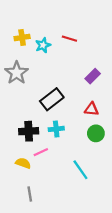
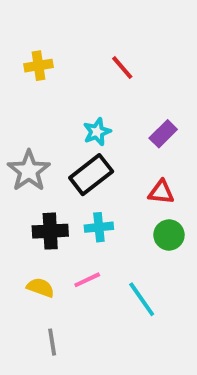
red line: (69, 39) -> (122, 68), turned 32
cyan star: (43, 45) -> (97, 132), moved
gray star: (17, 73) -> (29, 171), moved
pink line: (41, 152) -> (87, 280), moved

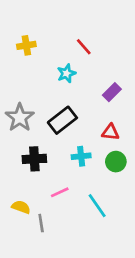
cyan star: (97, 132) -> (66, 73), moved
cyan cross: (99, 227) -> (81, 156), moved
yellow semicircle: (40, 288) -> (21, 207), moved
gray line: (52, 342) -> (41, 223), moved

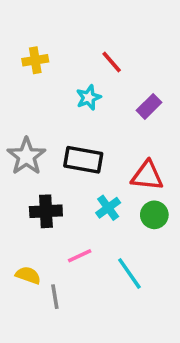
purple rectangle: (112, 92) -> (149, 106), moved
black rectangle: (62, 120) -> (83, 160), turned 48
red triangle: (111, 132) -> (147, 176), size x1.4
cyan cross: (81, 156) -> (108, 208), turned -30

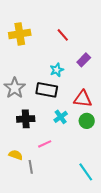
yellow cross: (35, 60) -> (20, 34), size x1.5
cyan star: (89, 98) -> (57, 70), moved
cyan line: (129, 273) -> (86, 172), moved

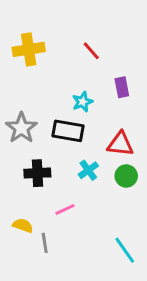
purple rectangle: (84, 60) -> (122, 87), turned -56

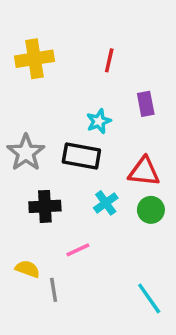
red line: (91, 51) -> (109, 60), turned 54

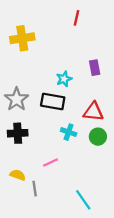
red line: (109, 60) -> (76, 18), moved
cyan cross: (106, 203) -> (69, 132), turned -35
black cross: (45, 206) -> (18, 133), moved
cyan line: (149, 298) -> (83, 200), moved

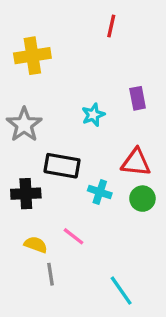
gray star: (17, 99) -> (24, 125), moved
black rectangle: (53, 102) -> (62, 166), moved
pink line: (50, 163) -> (73, 236), turned 63
yellow semicircle: (18, 175) -> (36, 245), moved

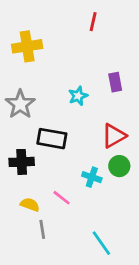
red triangle: (136, 162) -> (114, 136), turned -36
cyan cross: (100, 192) -> (92, 177), moved

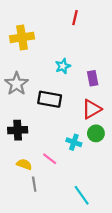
purple rectangle: (115, 82) -> (93, 78), moved
cyan star: (78, 96) -> (63, 66), moved
black rectangle: (52, 139) -> (50, 99), moved

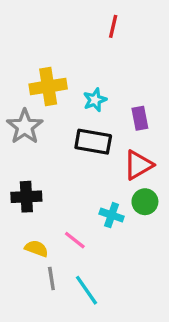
yellow cross: (22, 37) -> (48, 87), moved
black rectangle: (50, 99) -> (93, 142), moved
cyan line: (82, 195) -> (87, 290), moved

